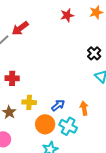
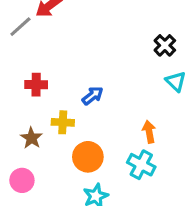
blue arrow: (58, 105) -> (93, 96), moved
cyan cross: (68, 126) -> (141, 165), moved

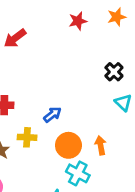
orange circle: (88, 157) -> (68, 145), moved
cyan cross: (141, 165) -> (78, 173), moved

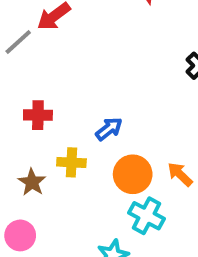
orange arrow: (101, 145) -> (180, 174), turned -36

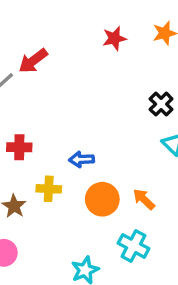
blue arrow: (109, 129) -> (82, 159), turned -145
cyan cross: (146, 216) -> (133, 246), moved

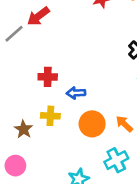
red cross: (19, 147) -> (48, 77), moved
cyan cross: (133, 246) -> (116, 160), turned 35

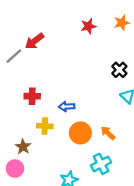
red cross: (48, 77) -> (32, 96), moved
brown star: (23, 129) -> (23, 147), moved

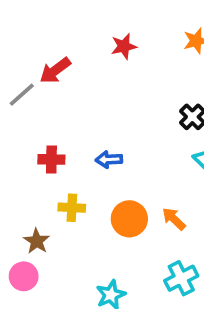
red star: (88, 26) -> (124, 46), moved
blue arrow: (67, 107) -> (109, 159), moved
cyan cross: (101, 164) -> (181, 278), moved

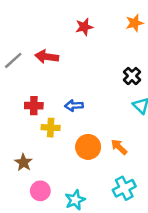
red arrow: (55, 70) -> (47, 57), moved, turned 45
yellow cross: (72, 208) -> (51, 128), moved
pink circle: (24, 276) -> (40, 191), moved

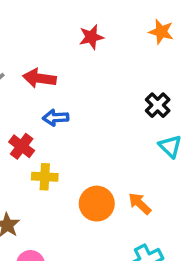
orange star: (135, 23) -> (161, 32), turned 30
red cross: (34, 106) -> (22, 146), turned 36
blue arrow: (74, 106) -> (56, 118), moved

